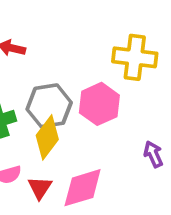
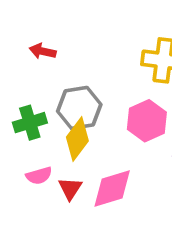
pink hexagon: (99, 104) -> (147, 121), moved

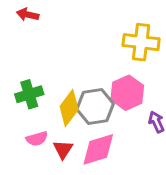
red arrow: (43, 51) -> (28, 15), moved
gray hexagon: (79, 108) -> (95, 107), moved

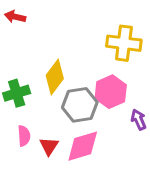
yellow diamond: (69, 108) -> (55, 77), moved
pink semicircle: (37, 139) -> (24, 136), turned -78

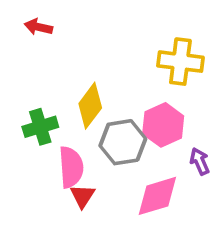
pink semicircle: (24, 136) -> (71, 167), moved, size x1.5
pink diamond: (83, 146) -> (157, 196), moved

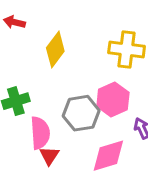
yellow diamond: (90, 106) -> (55, 49), moved

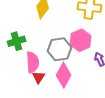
pink diamond: (108, 156) -> (64, 75), moved, turned -45

